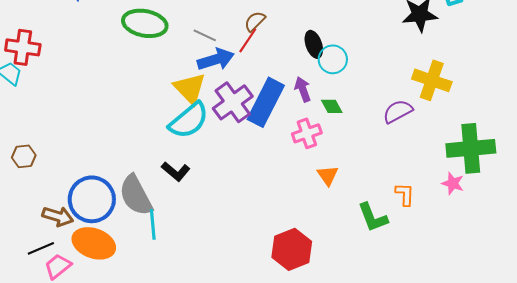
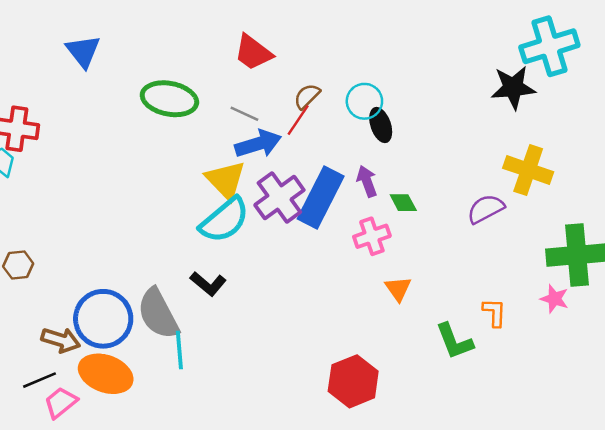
cyan circle: (333, 59) -> (364, 101), moved

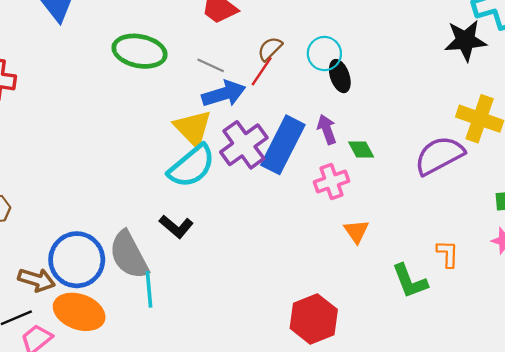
purple semicircle: (486, 209) -> (439, 155), size x1.4

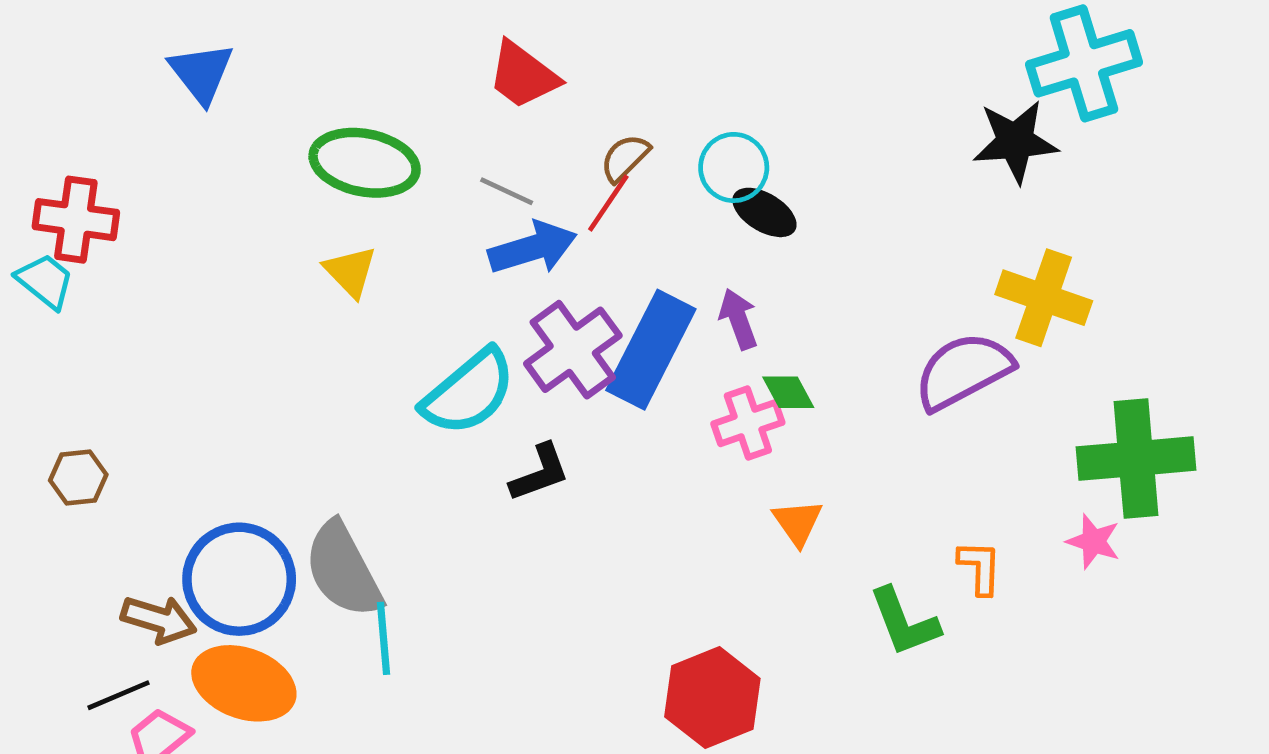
black ellipse: (340, 76) -> (764, 212), turned -40
yellow triangle: (193, 128) -> (350, 272), moved, size x0.7
green diamond: (361, 150) -> (788, 392), moved
black L-shape: (176, 227) -> (540, 473), moved, turned -60

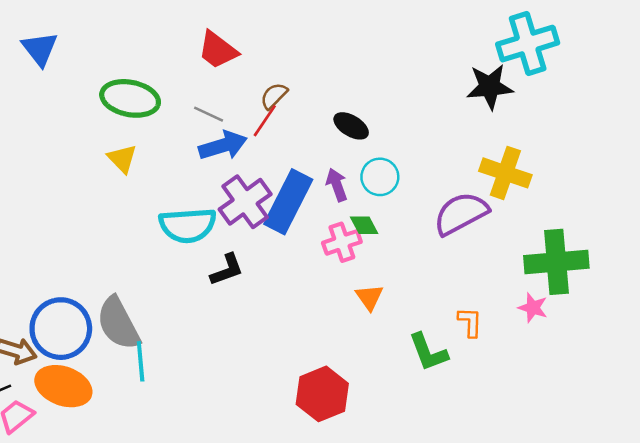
cyan circle: (734, 167) -> (380, 177), moved
cyan semicircle: (469, 392) -> (188, 225), turned 36

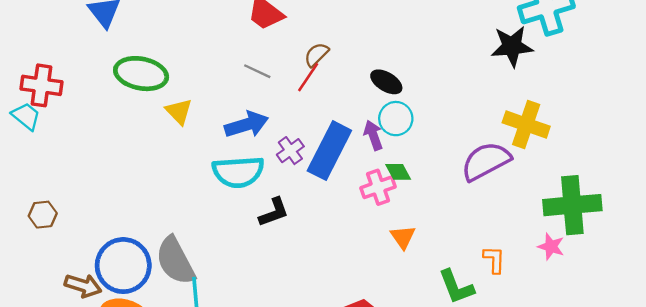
green ellipse: (130, 98) -> (141, 74), moved
blue arrow: (223, 146) -> (246, 125), moved
cyan circle: (380, 177) -> (396, 119), moved
purple cross: (245, 202) -> (290, 151), size x0.6

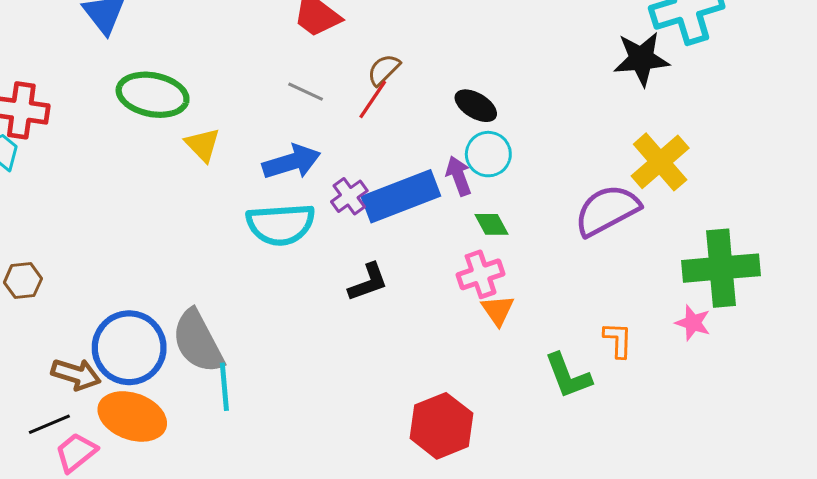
yellow cross: (526, 125) -> (660, 162), turned 30
blue rectangle: (329, 151) -> (401, 196), turned 42
pink cross: (378, 187) -> (481, 274), moved
black L-shape: (274, 212) -> (368, 282), moved

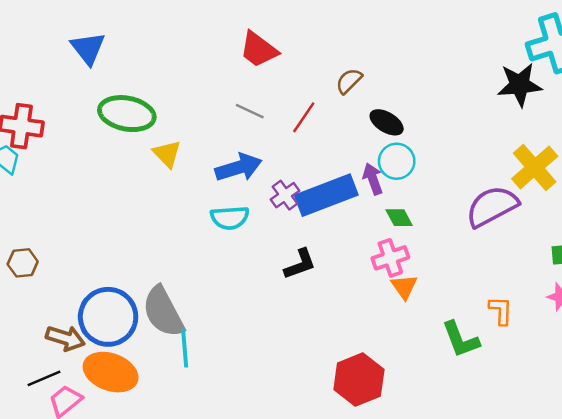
brown semicircle: (384, 70) -> (349, 81), moved
cyan semicircle: (281, 224) -> (230, 218), size x0.7

